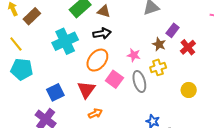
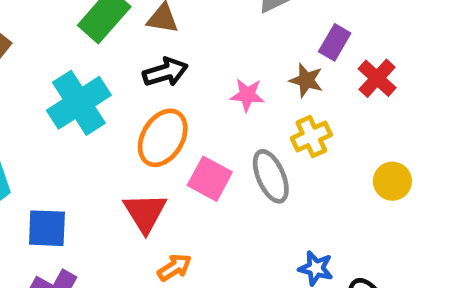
pink star: (134, 55) -> (247, 95), moved
blue square: (55, 92) -> (47, 228), moved, turned 36

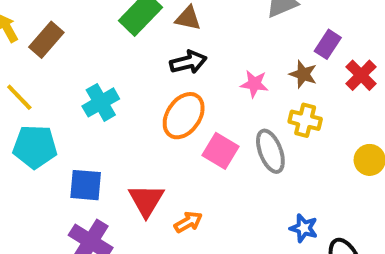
cyan cross: (79, 103) -> (101, 102), moved, size x0.7
yellow cross: (311, 136) -> (305, 120), turned 36
red triangle: (145, 213) -> (146, 200), moved

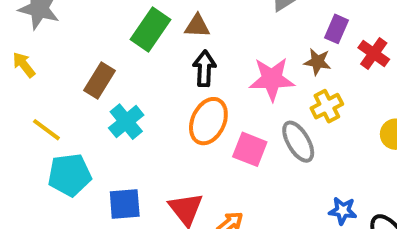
brown rectangle: (46, 40) -> (99, 80), moved
black arrow: (188, 62) -> (204, 69), turned -64
pink star: (254, 84) -> (272, 79), size x1.6
yellow cross: (305, 120) -> (327, 106), turned -32

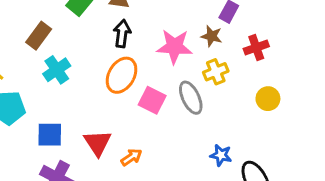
red cross: (374, 54) -> (256, 48), moved, turned 30

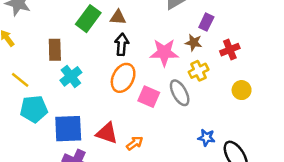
brown rectangle: (39, 36) -> (55, 50), turned -35
blue square: (50, 135) -> (68, 129), size x1.4
red triangle: (98, 143) -> (107, 133), turned -35

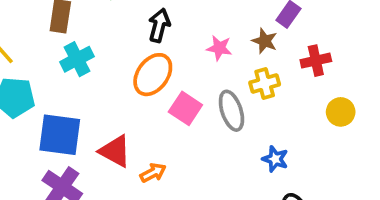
pink star: (164, 52) -> (219, 48), size x0.6
yellow circle: (242, 90) -> (341, 112), moved
blue star: (206, 138) -> (275, 159), moved

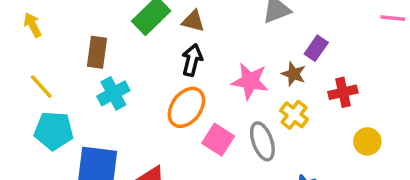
pink star: (219, 48) -> (250, 81), size x1.5
yellow cross: (265, 84) -> (294, 115), turned -36

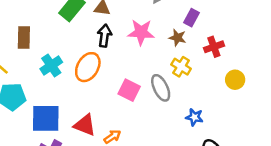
brown rectangle: (97, 52) -> (24, 38), moved
pink star: (250, 81) -> (141, 32), moved
orange ellipse: (186, 107) -> (88, 67), moved

